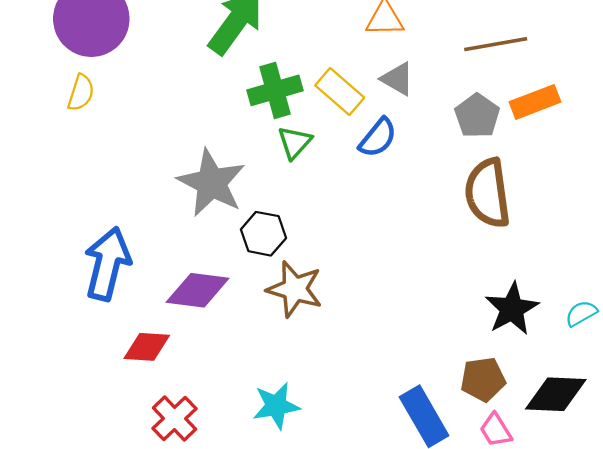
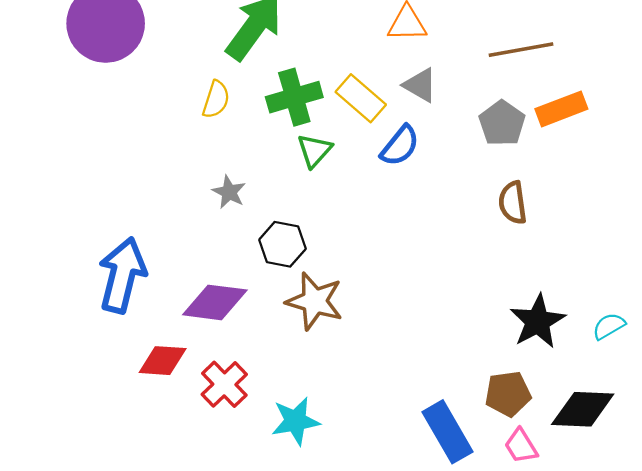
yellow semicircle: (81, 93) -> (216, 99), moved
gray star: (211, 183) -> (229, 192), size x0.5
brown semicircle: (488, 193) -> (513, 203), size x0.6
red cross: (174, 419) -> (224, 384), moved

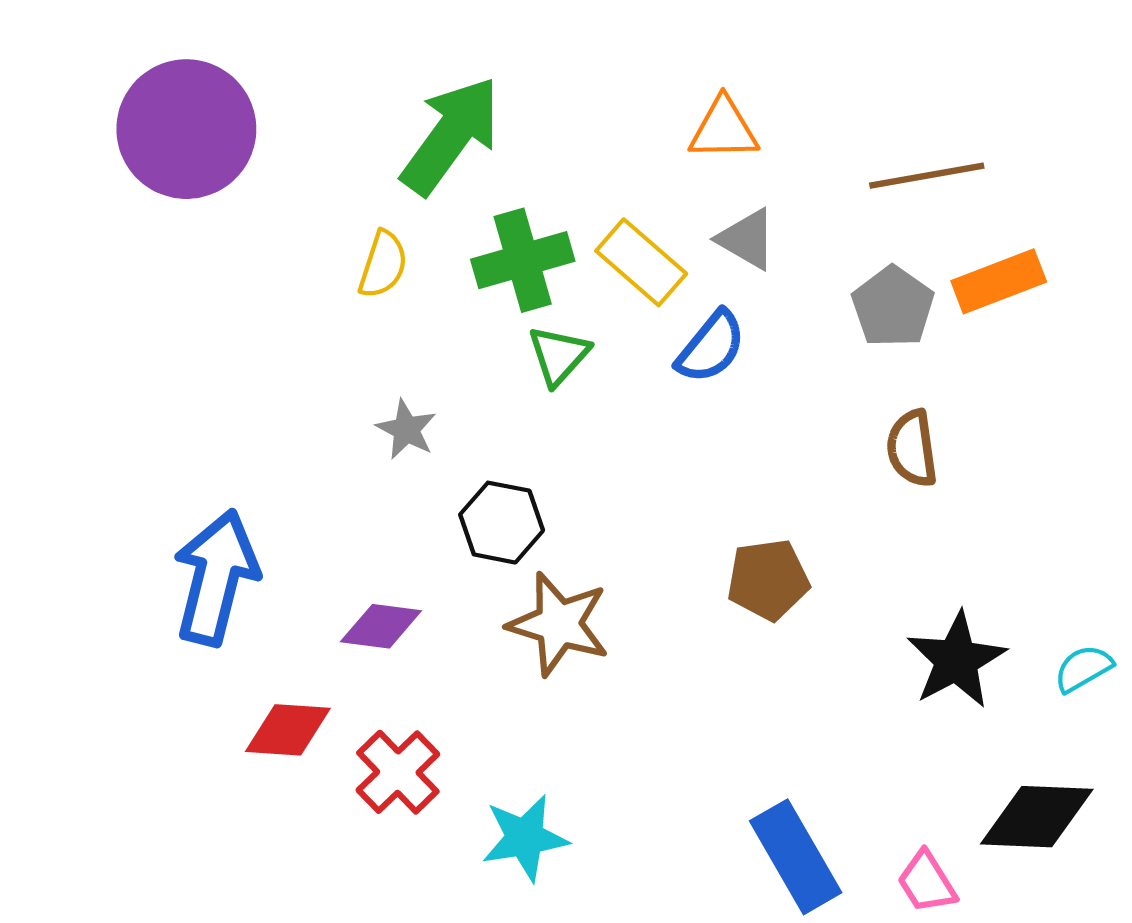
purple diamond: (215, 302) -> (381, 626), size x0.7
brown pentagon: (508, 394) -> (768, 580), moved

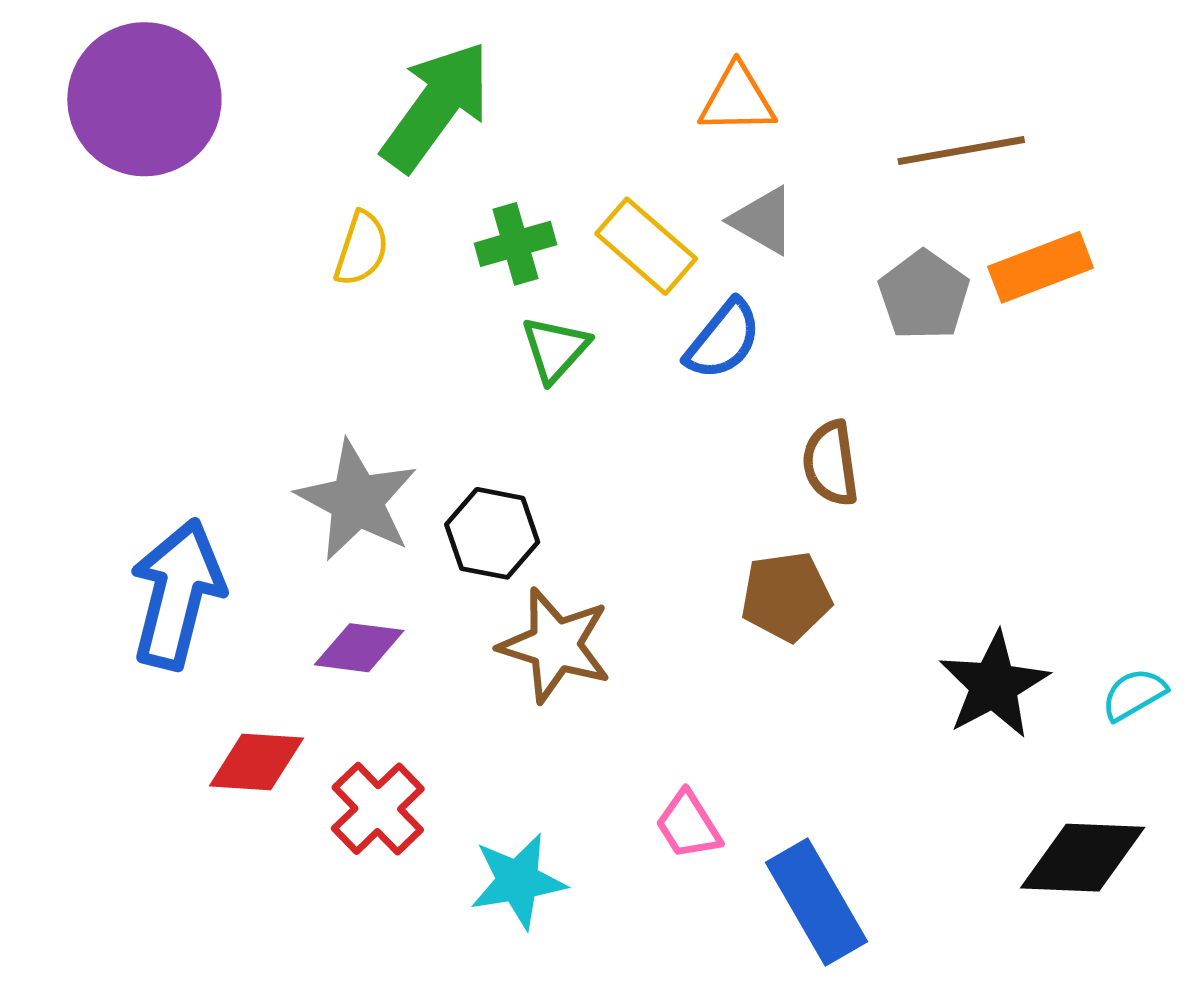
green cross: (523, 260) -> (515, 244), size x0.7
gray star: (406, 429) -> (357, 501), moved, size x1.8
brown semicircle: (912, 448) -> (831, 463), moved
pink trapezoid: (927, 882) -> (688, 825), moved

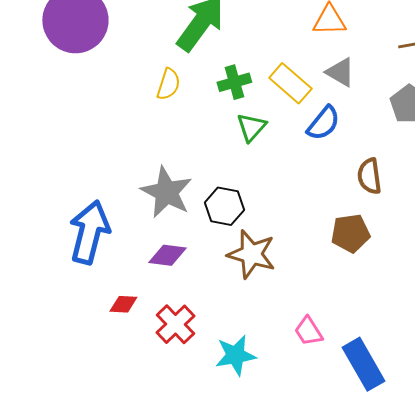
red diamond: (256, 762) -> (123, 304), size x0.7

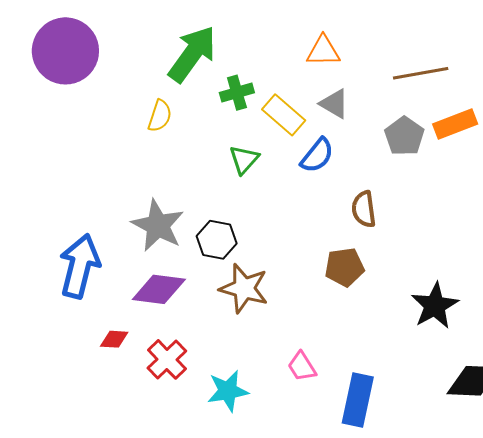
green cross: (234, 82) -> (237, 93), moved
purple diamond: (167, 255) -> (159, 289), size x1.4
blue rectangle: (363, 364) -> (358, 400), turned 42

